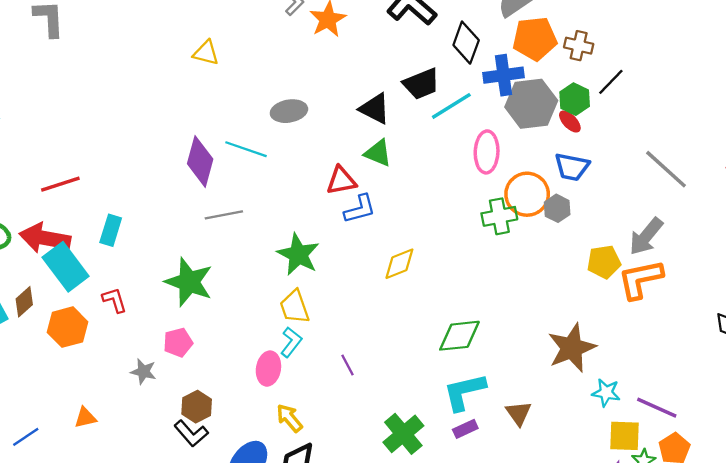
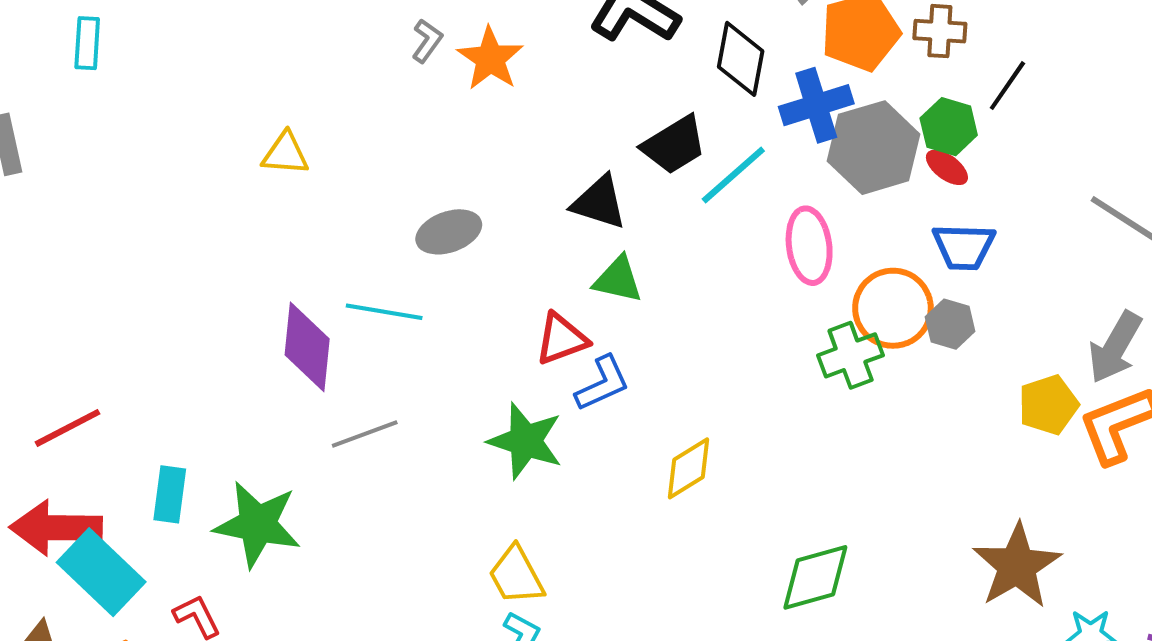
green star: (298, 254) -> (526, 441), moved
green star: (189, 282) -> (257, 524), moved

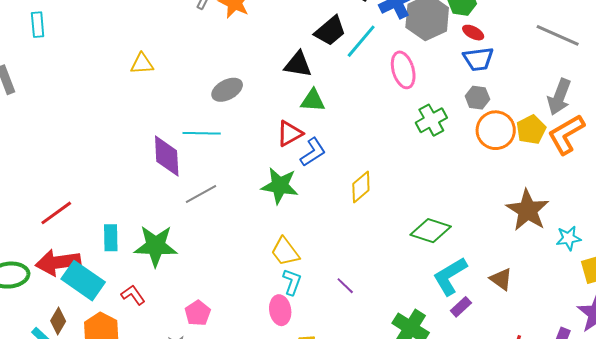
red ellipse: (947, 167) -> (473, 33), moved
orange circle: (893, 308) -> (496, 130), moved
green diamond: (815, 577) -> (431, 231), turned 42

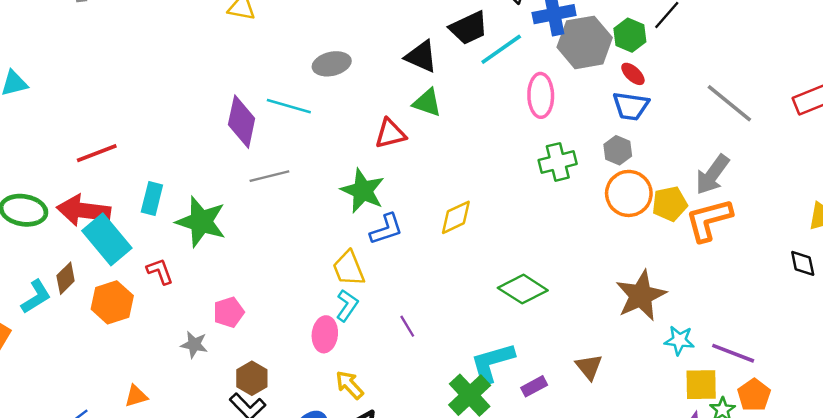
blue L-shape: (313, 152) -> (386, 229), moved
cyan L-shape: (450, 276) -> (492, 363), moved

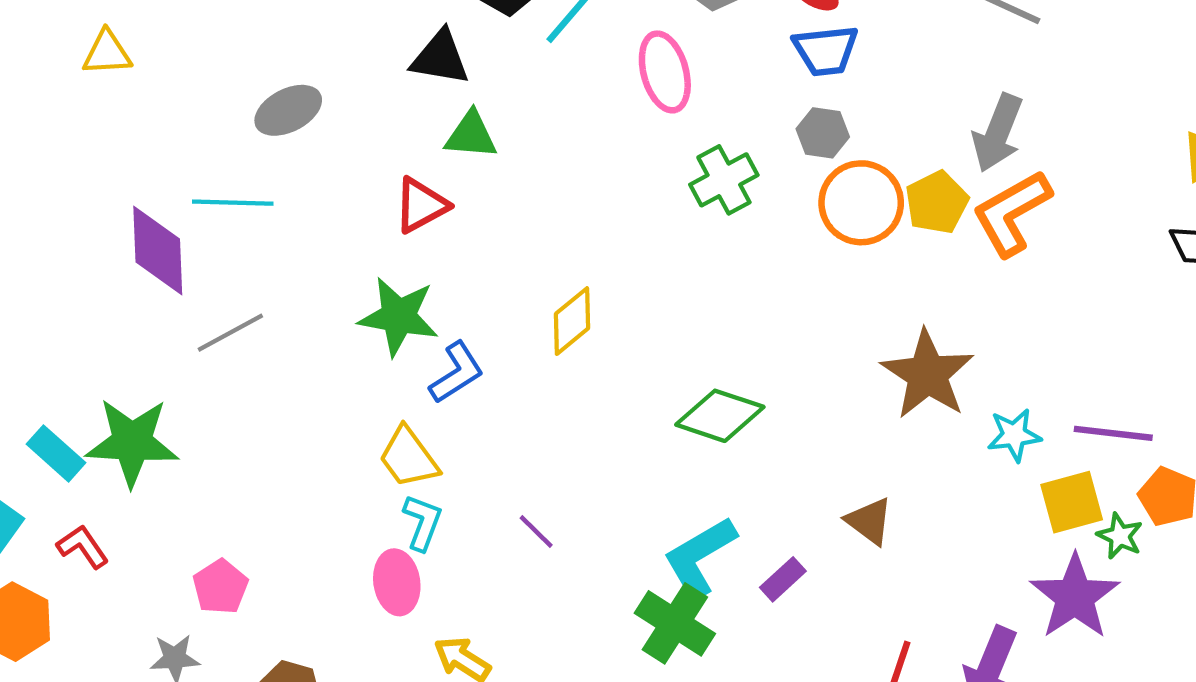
cyan rectangle: (152, 199) -> (56, 453), moved, turned -48

